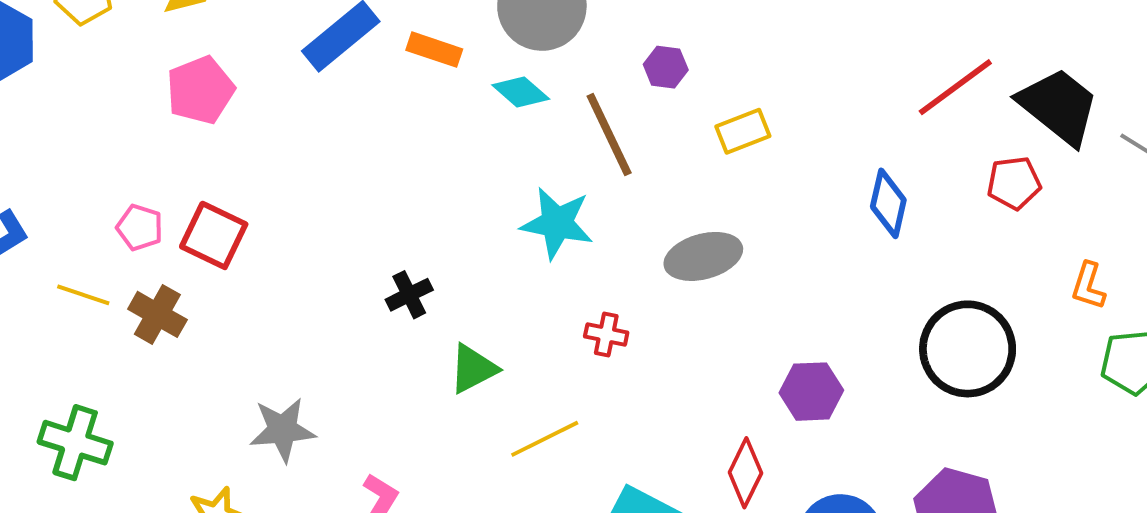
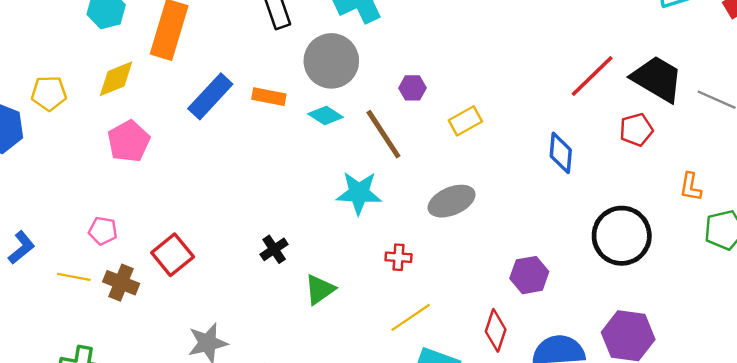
red square: (214, 235) -> (173, 255), moved, turned 33
yellow line: (545, 439) -> (411, 317), moved

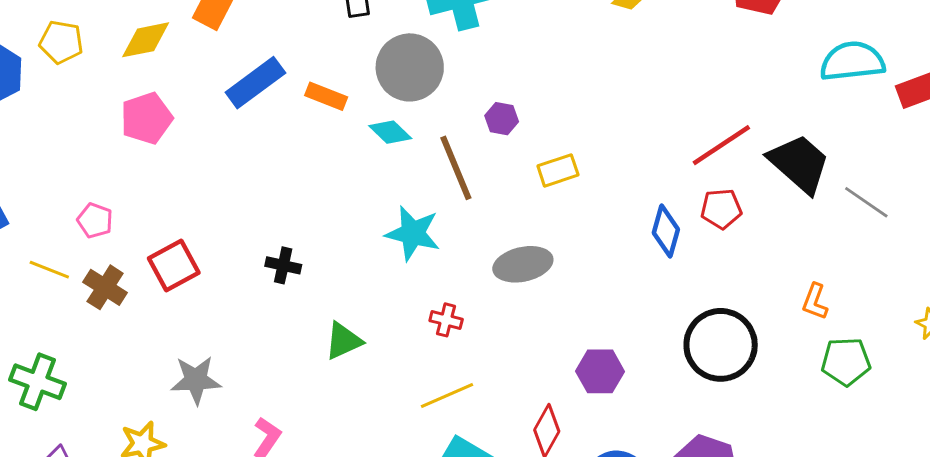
red pentagon: (636, 130) -> (721, 209), moved
black cross: (274, 249) -> (283, 265), moved, turned 36

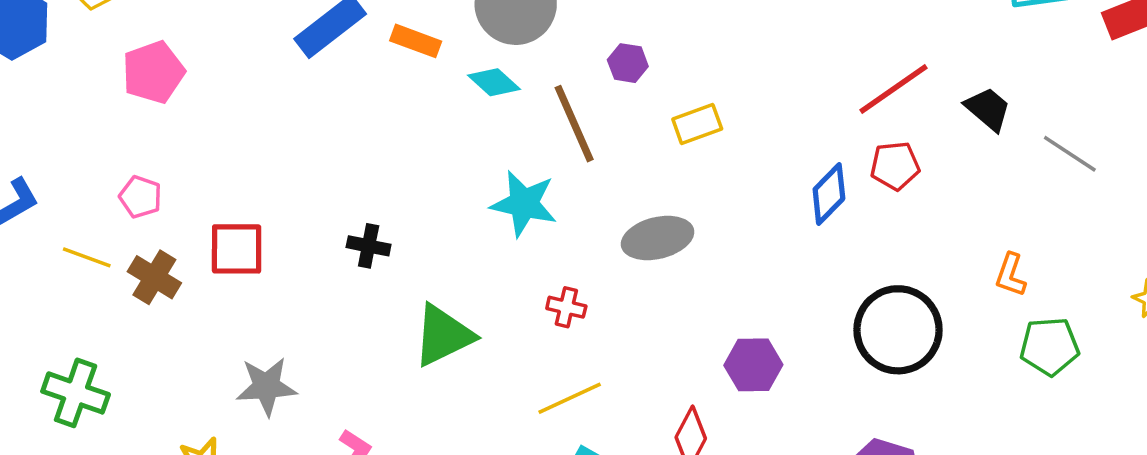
pink pentagon: (146, 118) -> (153, 72), moved
black trapezoid: (799, 163) -> (988, 109), size x0.6
blue diamond: (666, 231) -> (829, 194), turned 30
red square: (174, 265) -> (237, 249), turned 30
green triangle: (343, 341) -> (443, 335), size x1.4

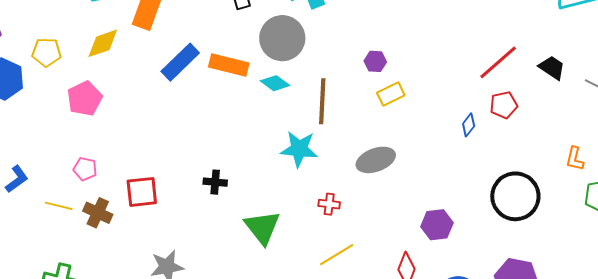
orange rectangle: (416, 41) -> (229, 65), size x1.4
purple hexagon: (628, 63) -> (375, 61), moved
brown line: (574, 124) -> (322, 101), turned 33
blue diamond: (829, 194) -> (469, 125), size x0.7
green triangle: (443, 335) -> (262, 227), turned -36

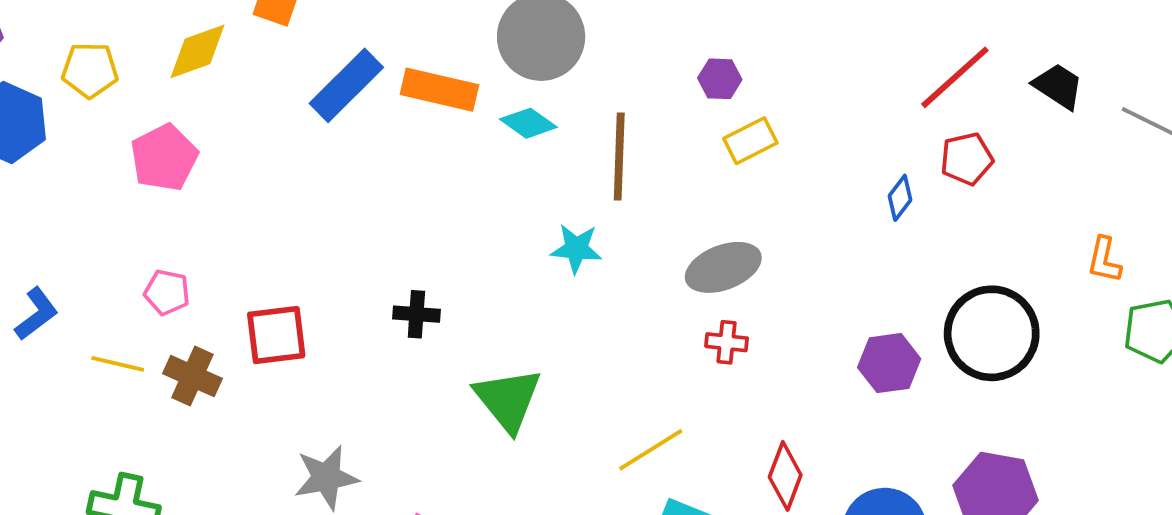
cyan star: (299, 149) -> (576, 249), size x0.7
red cross: (329, 204) -> (727, 342), moved
purple hexagon: (437, 225) -> (889, 363), moved

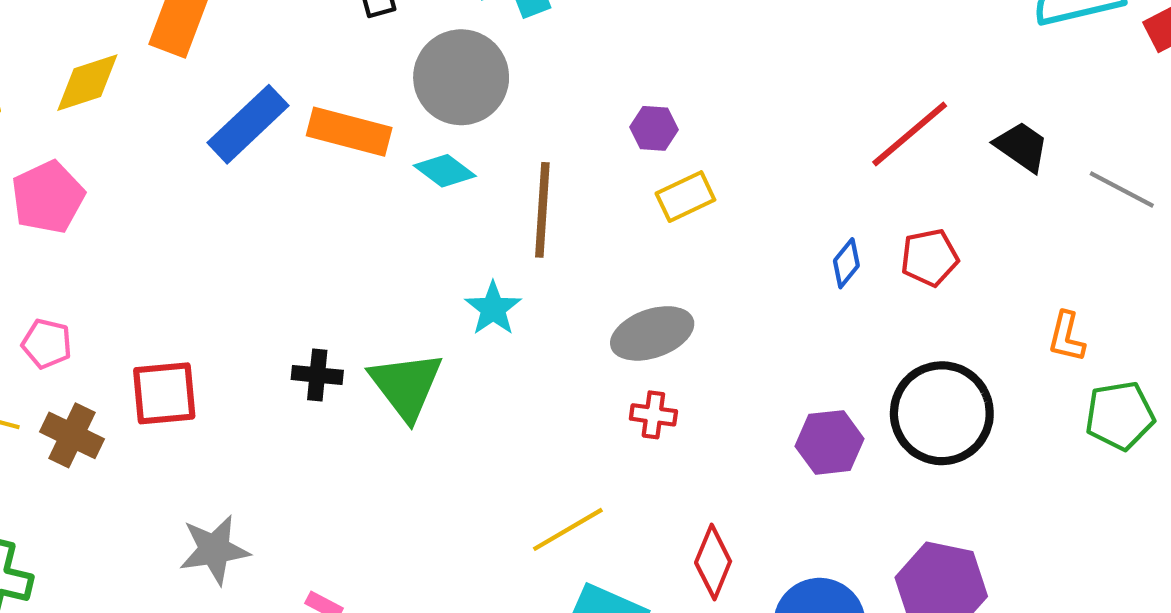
red pentagon: (967, 159) -> (929, 258), moved
cyan star: (576, 249) -> (493, 308), turned 30
green triangle: (508, 400) -> (406, 386), moved

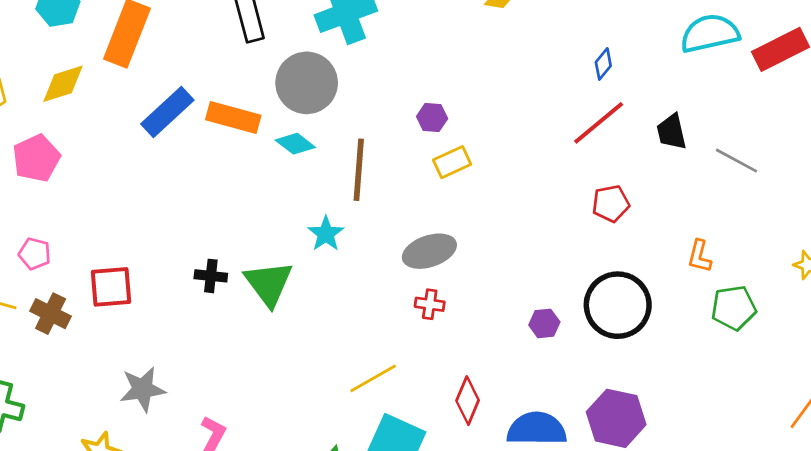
black trapezoid: (1022, 147) -> (672, 132), turned -138
blue diamond: (846, 263) -> (603, 64), moved
purple hexagon: (830, 442) -> (544, 323), size x0.7

